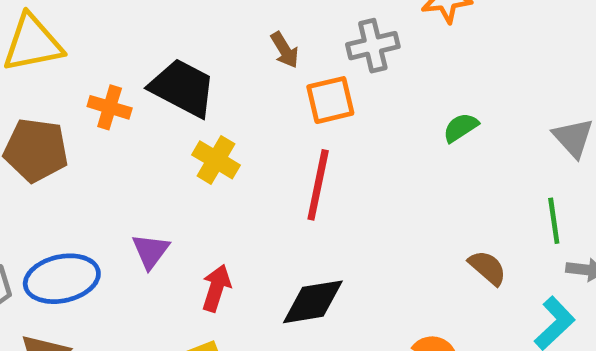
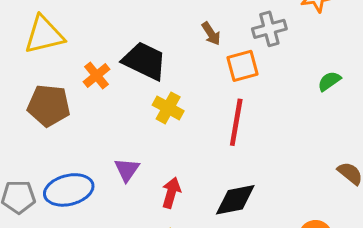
orange cross: (110, 107) -> (97, 76), turned 36

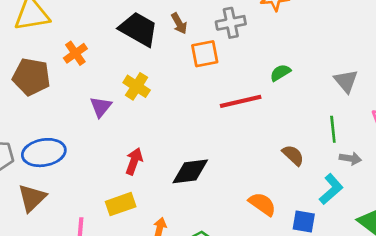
black trapezoid: (144, 61) -> (138, 29), moved
red line: (236, 122) -> (241, 101), moved, turned 63
purple triangle: (127, 170) -> (101, 107), moved

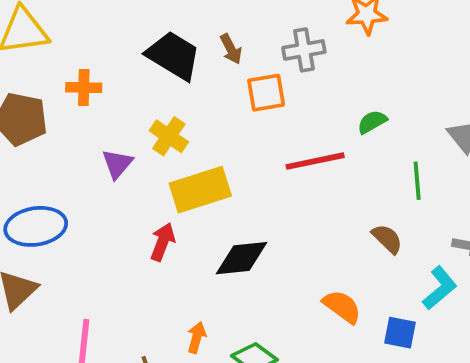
orange cross: (75, 53) -> (84, 88), turned 35
green line: (333, 129) -> (417, 181), moved
yellow rectangle: (121, 204) -> (200, 190), moved, size x1.4

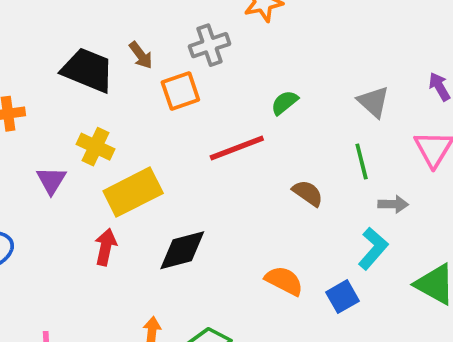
green line: (417, 181) -> (362, 161), moved
brown semicircle: (387, 239) -> (308, 193), moved
blue square: (400, 333) -> (343, 297), turned -32

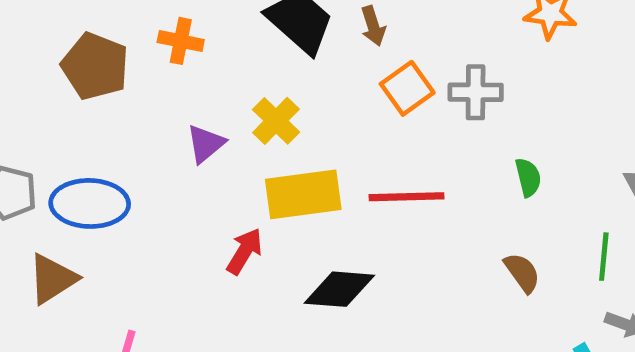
gray cross: (210, 45) -> (476, 92), moved
orange square: (180, 91) -> (407, 88), turned -36
green semicircle: (285, 103) -> (528, 177), moved, turned 96
red line: (237, 148) -> (406, 197), moved

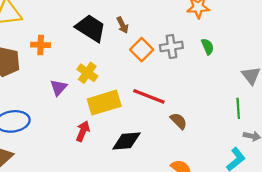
green semicircle: (528, 177) -> (208, 47), moved
red line: (406, 197) -> (149, 96), turned 32
brown semicircle: (522, 273) -> (179, 121), moved

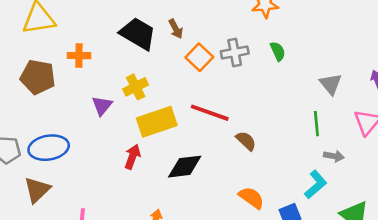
yellow cross: (87, 73) -> (136, 87), turned 30

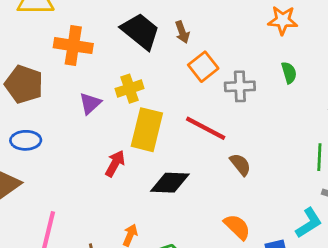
gray cross: (235, 52) -> (240, 86), moved
orange cross: (79, 56) -> (73, 46), size x1.5
brown pentagon: (38, 77) -> (24, 84), moved
yellow rectangle: (157, 122) -> (147, 130), turned -66
blue ellipse: (49, 148) -> (26, 140), size x0.7

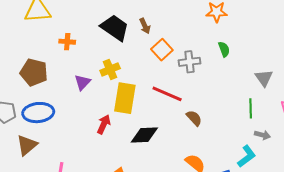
orange cross: (73, 46) -> (67, 42), size x0.6
blue ellipse: (26, 140) -> (38, 113), size x1.4

